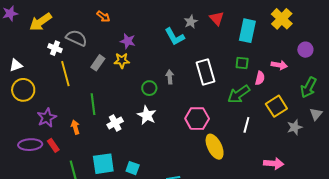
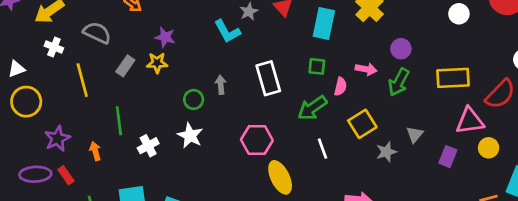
white cross: (55, 48) -> (54, 47), moved
green arrow: (308, 87) -> (399, 82), moved
white line: (246, 125) -> (322, 149), turned -35

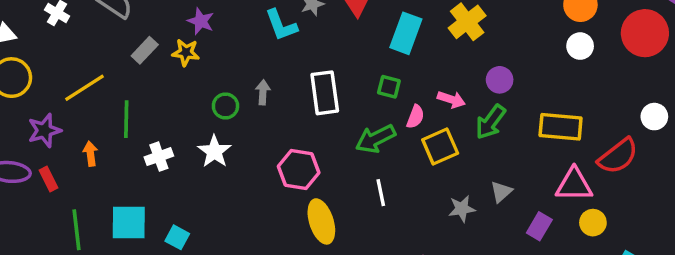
yellow line: (82, 80) -> (84, 88), moved, turned 64
yellow square: (362, 124) -> (440, 147), moved

